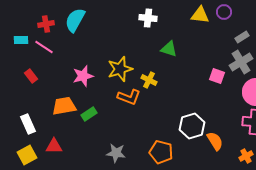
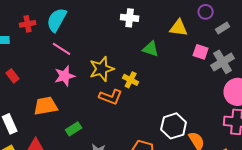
yellow triangle: (200, 15) -> (179, 28), moved
gray rectangle: (242, 37) -> (223, 28), moved
pink line: (44, 47) -> (62, 49), moved
pink square: (217, 76) -> (201, 52), moved
green rectangle: (89, 114) -> (74, 129), moved

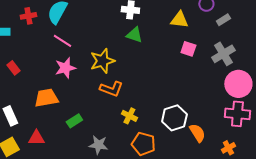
green triangle: (151, 49) -> (134, 35), moved
pink square: (201, 52) -> (188, 49), moved
yellow cross: (131, 80) -> (129, 116), moved

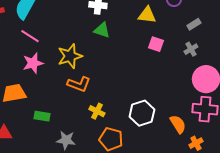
gray rectangle: (223, 20) -> (194, 24), moved
gray cross: (223, 54) -> (191, 49), size x0.6
green rectangle: (74, 121) -> (42, 116), turned 42
orange semicircle: (197, 133) -> (178, 124), moved

